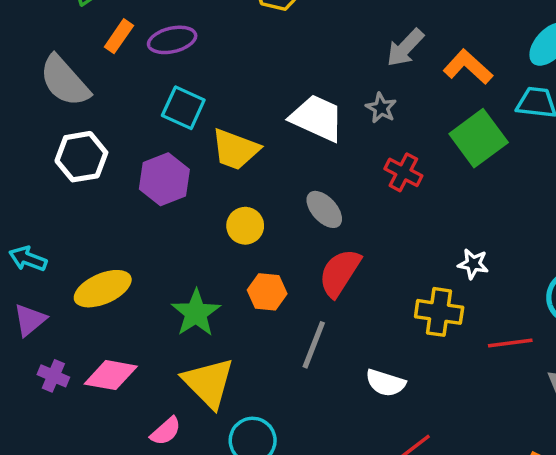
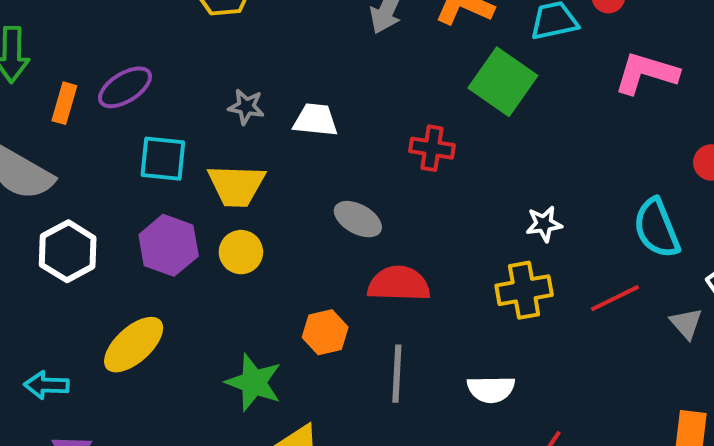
gray star: (381, 108) -> (246, 107), moved
white trapezoid: (317, 118) -> (316, 120), size x0.7
yellow circle: (245, 226) -> (241, 252), moved
red semicircle: (340, 273) -> (399, 284), turned 78
yellow ellipse: (103, 289) -> (134, 345), moved

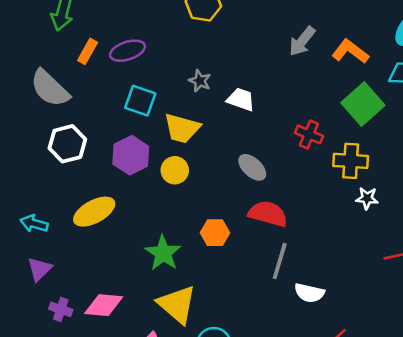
yellow cross: (524, 290) -> (351, 161), moved
gray line: (397, 374) -> (280, 261), moved

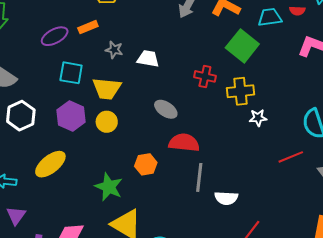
orange rectangle: (88, 51) -> (88, 27), moved, turned 48

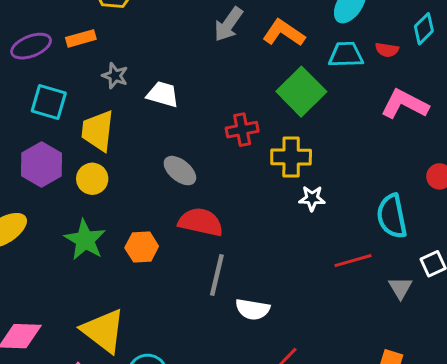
red cross: (205, 76) -> (242, 130), turned -30
yellow trapezoid: (107, 89) -> (98, 131), turned 84
green star: (109, 187) -> (85, 240), moved

